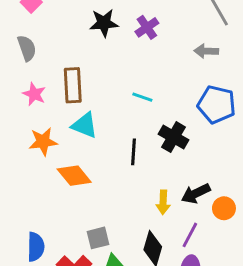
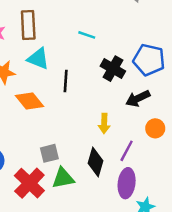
blue pentagon: (217, 104) -> (149, 60), moved
black line: (134, 152) -> (66, 81), moved
black arrow: (196, 193) -> (138, 98), moved

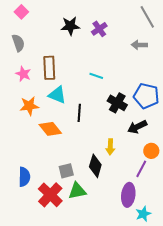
purple line: (127, 151) -> (141, 169), moved
black diamond: (95, 162) -> (95, 166), moved

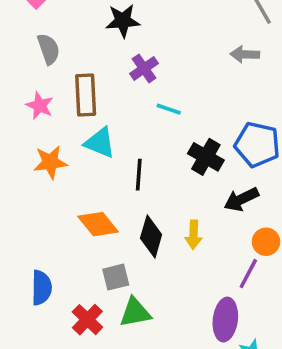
purple cross: (99, 29) -> (144, 68), moved
gray semicircle: (18, 43) -> (49, 49), moved
orange diamond: (50, 129) -> (98, 224), moved
black diamond: (95, 166) -> (151, 236), moved
red cross: (50, 195) -> (87, 320), size x0.7

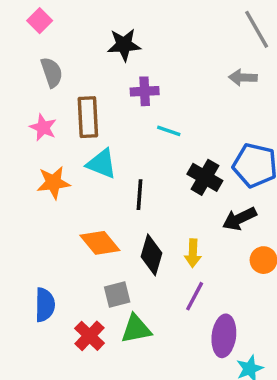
purple cross: (144, 68) -> (145, 91), turned 32
purple line: (248, 274) -> (195, 296), moved

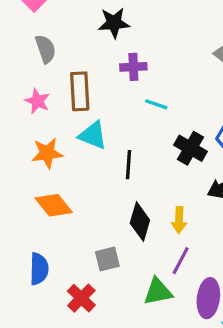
orange diamond: (100, 243) -> (54, 205), moved
green triangle: (136, 329) -> (158, 292), moved

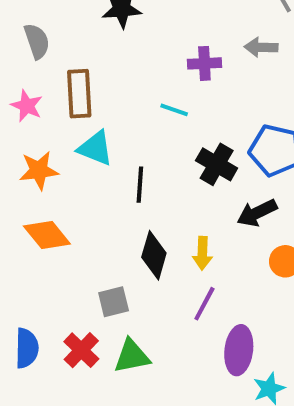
purple cross: (133, 67) -> (204, 63), moved
blue semicircle: (39, 269) -> (27, 348), moved
green triangle: (158, 292) -> (132, 356), moved

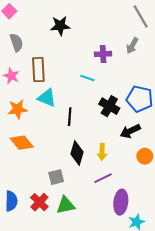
gray arrow: (261, 47) -> (132, 46), turned -63
purple line: (204, 304) -> (103, 178), turned 36

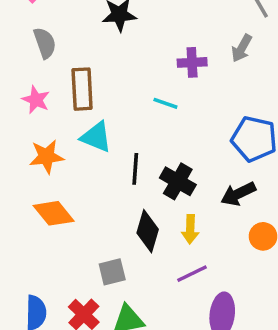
black cross: (109, 106) -> (178, 181), moved

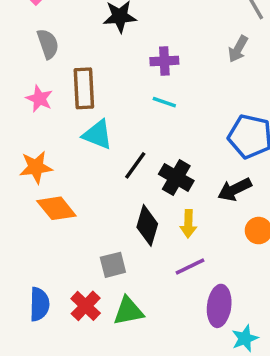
purple cross: (192, 62) -> (164, 61), moved
orange star: (47, 157) -> (36, 167), moved
black line: (135, 169) -> (135, 165), turned 32

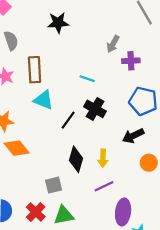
gray arrow: (238, 49) -> (113, 44), moved
purple cross: (164, 61) -> (131, 61), moved
black cross: (176, 177) -> (95, 109), moved

